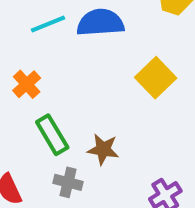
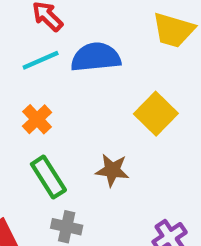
orange cross: (27, 84) -> (37, 119), moved
brown star: (103, 149) -> (112, 170), moved

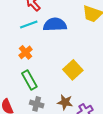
yellow square: (156, 114) -> (73, 70), moved
brown star: (112, 170) -> (65, 102), moved

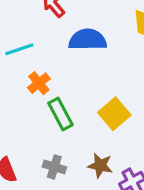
cyan line: (29, 25) -> (19, 49), moved
green rectangle: (29, 80) -> (60, 114), moved

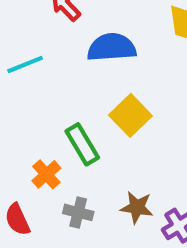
orange cross: (39, 83) -> (46, 174), moved
yellow square: (114, 114) -> (130, 115), moved

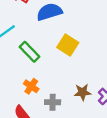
green rectangle: (82, 144) -> (29, 52), moved

